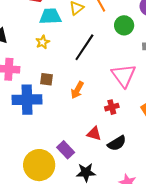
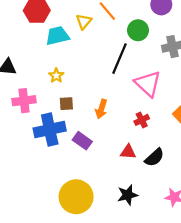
yellow star: (43, 42) -> (56, 76), moved
black line: (84, 47) -> (120, 59), moved
purple rectangle: (66, 150) -> (82, 141), moved

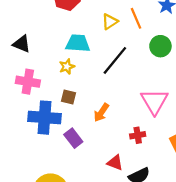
cyan trapezoid: (57, 36) -> (78, 43), moved
black line: (120, 59) -> (115, 60), moved

